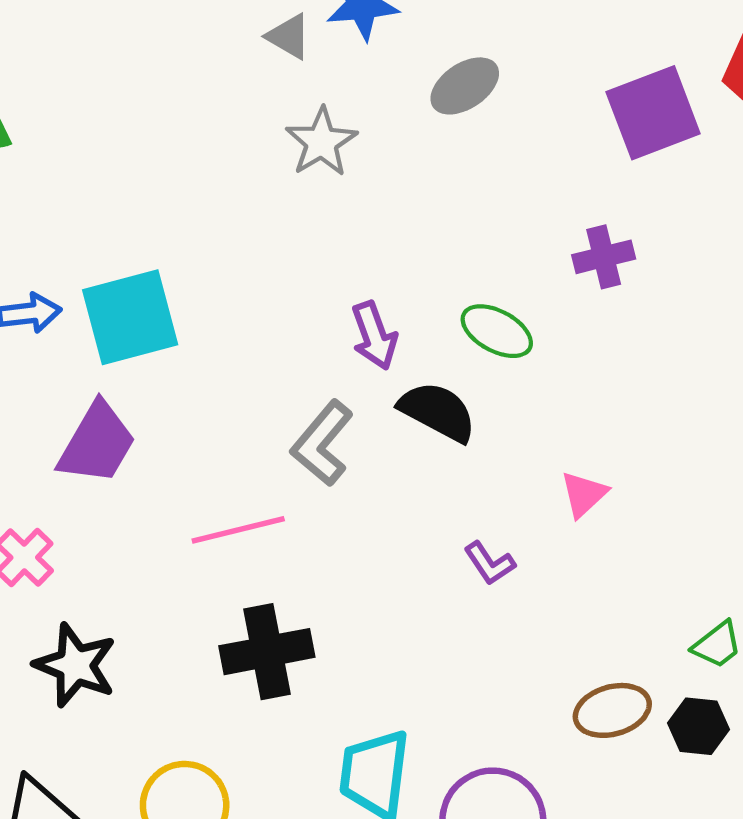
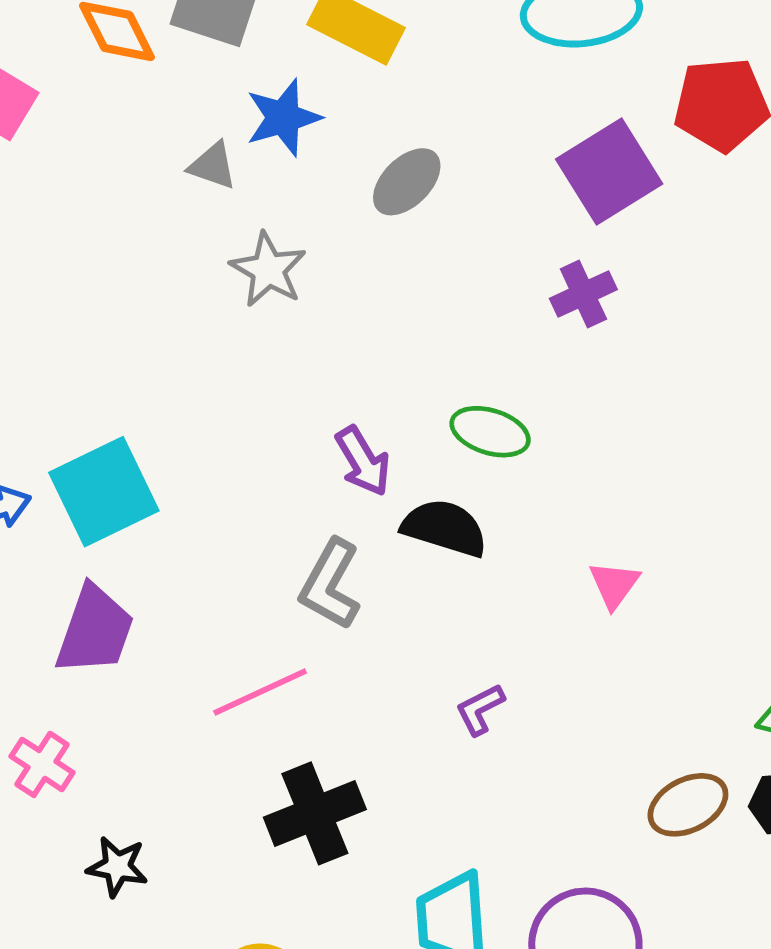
purple cross: (604, 257) -> (583, 294), moved
purple L-shape: (490, 563) -> (480, 709), moved, turned 108
black star: (75, 665) -> (117, 867), size x0.7

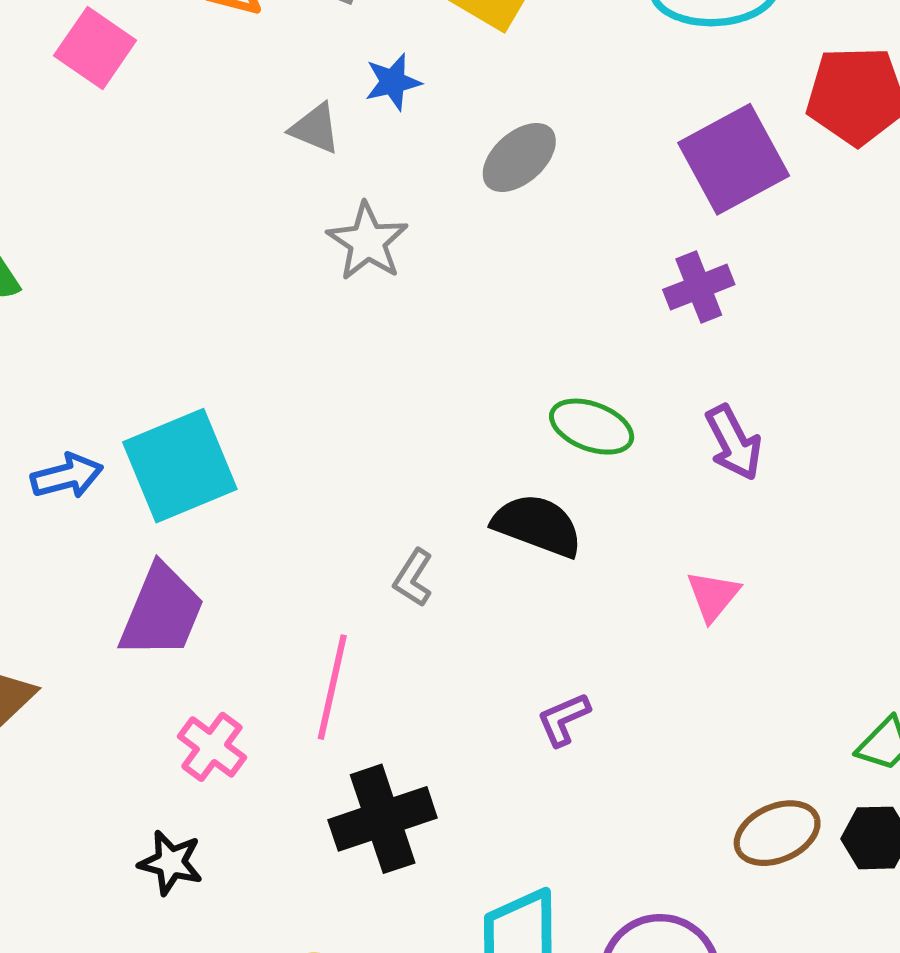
blue star: (283, 118) -> (393, 82), size x0.7
purple arrow: (363, 461) -> (734, 443), moved
gray L-shape: (330, 584) -> (413, 578), size x0.6
pink line: (260, 692) -> (332, 687), turned -56
pink cross: (42, 764) -> (212, 747), moved

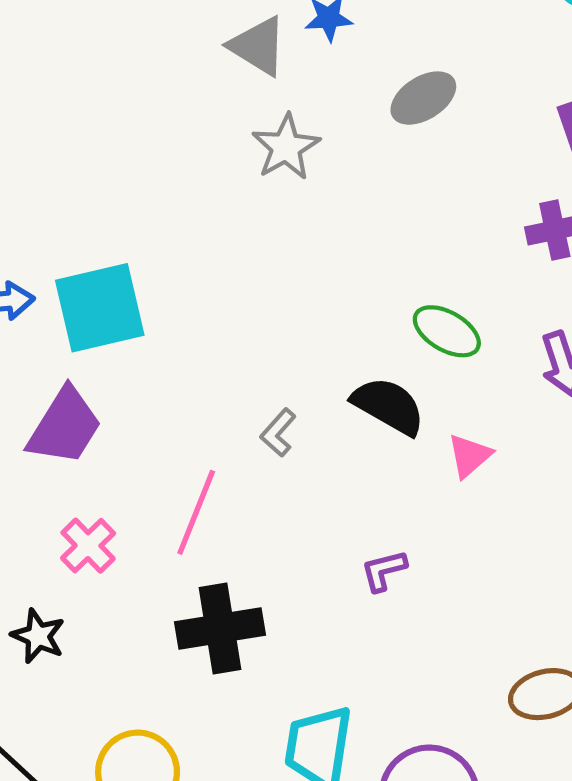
gray triangle: (315, 128) -> (258, 46), size x1.4
pink triangle: (713, 596) -> (470, 456), moved

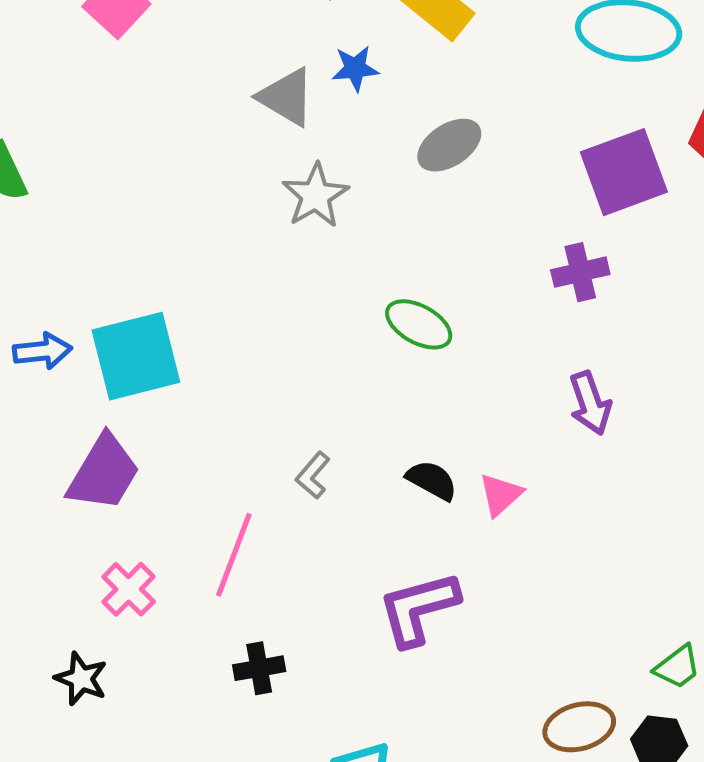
green ellipse: (447, 331) -> (419, 324), moved
black semicircle: (388, 406) -> (432, 480), moved, size x0.7
purple L-shape: (384, 570) -> (419, 609), size x1.8
black cross: (220, 629) -> (259, 668), size x0.6

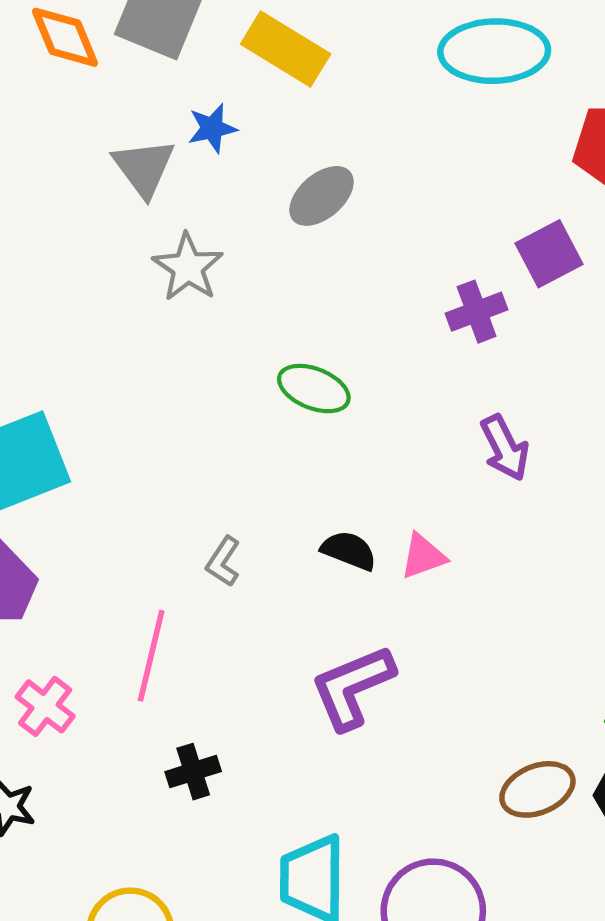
gray triangle: (286, 97) -> (144, 168), turned 30
purple square: (624, 172) -> (549, 254), moved, size x0.7
pink triangle: (501, 495) -> (423, 556), turned 30

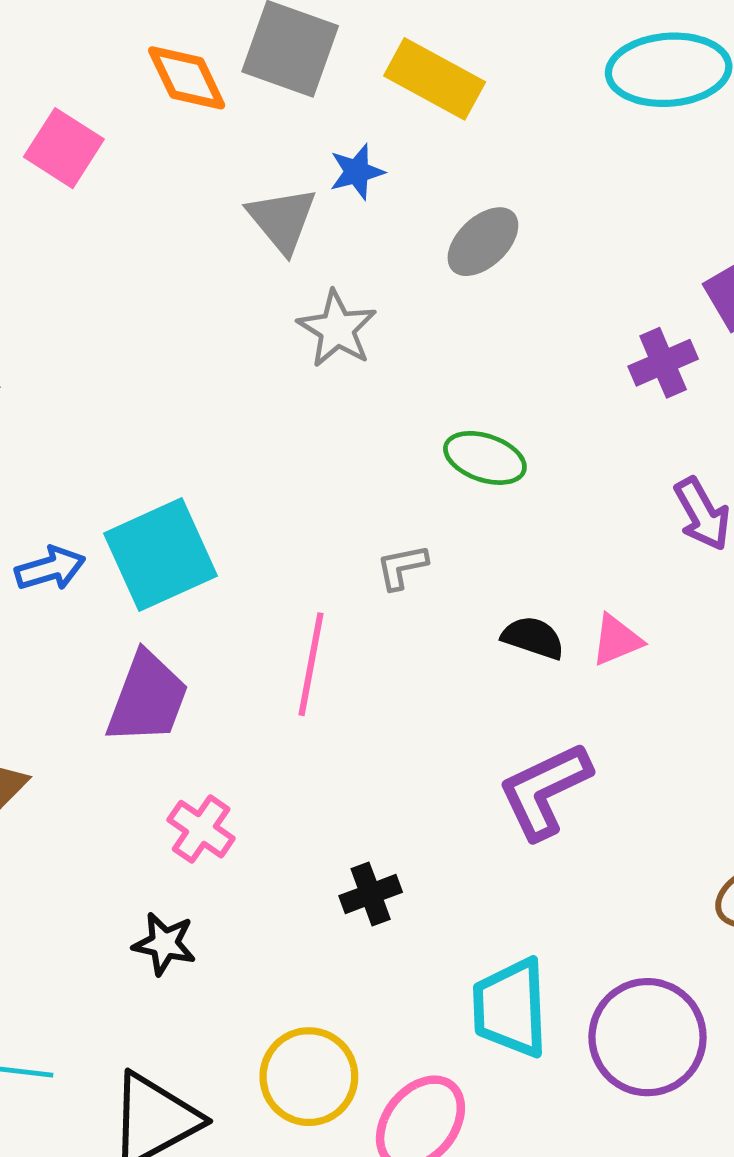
gray L-shape: (223, 562) -> (402, 567), moved, turned 48
pink line: (151, 656) -> (311, 664), moved

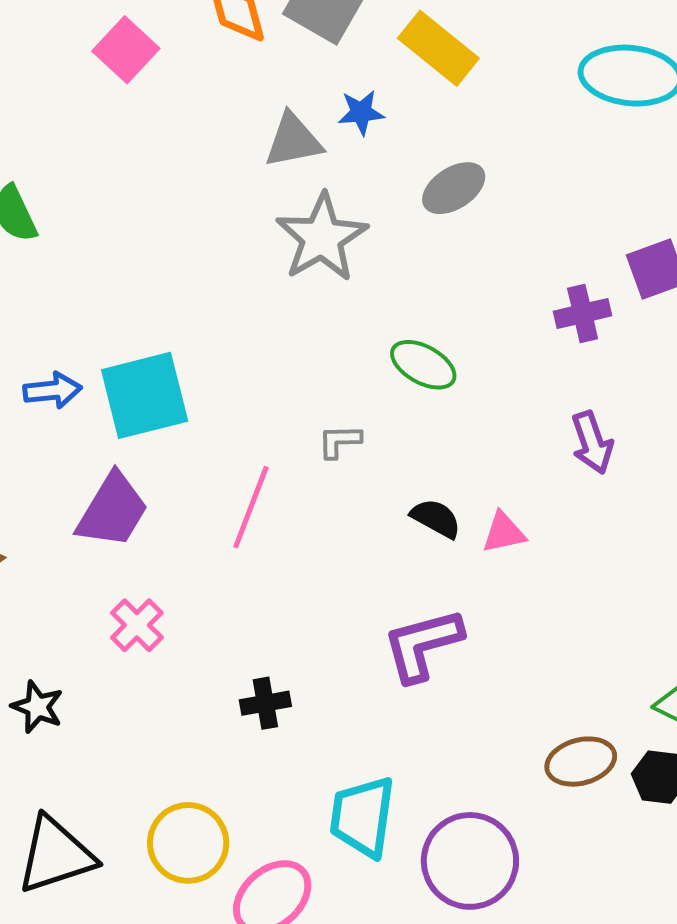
gray triangle: (282, 220) -> (293, 140), turned 48
gray star: (337, 329) -> (322, 238), size x1.4
black star: (164, 944) -> (37, 707), moved

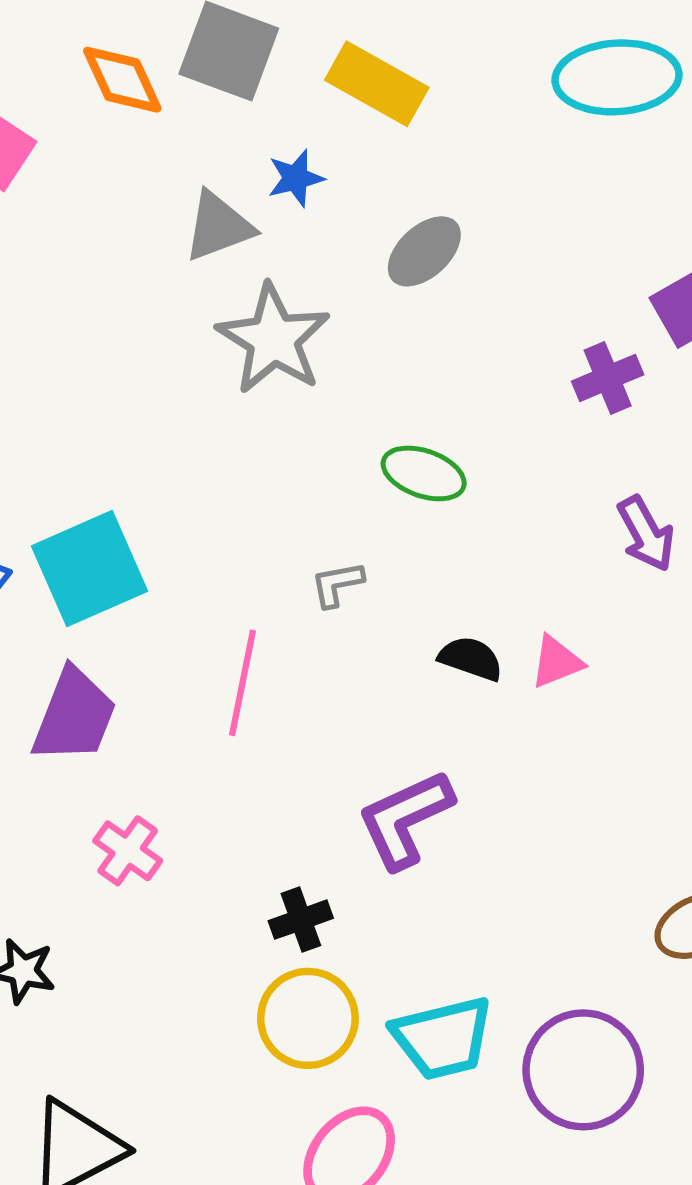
purple L-shape: (423, 645) -> (405, 819), moved
cyan trapezoid: (363, 817) -> (443, 1038), turned -102
yellow circle: (188, 843) -> (308, 1018), moved

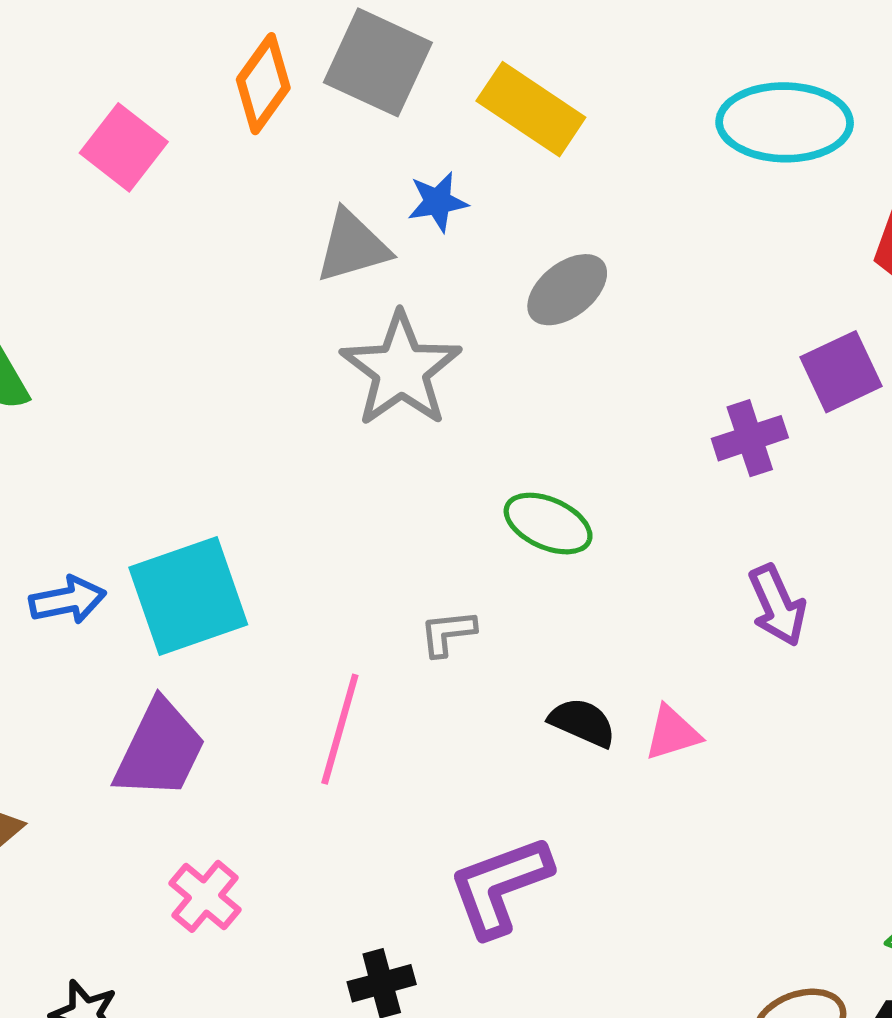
orange diamond: (122, 80) -> (263, 84), turned 56

